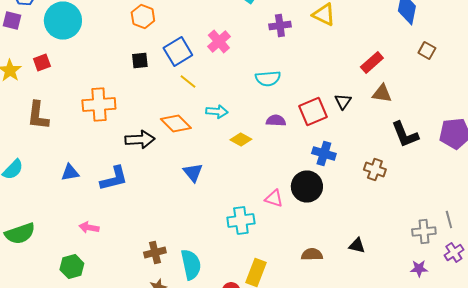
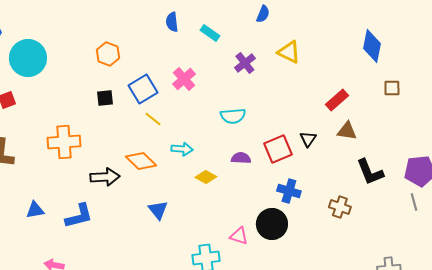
purple cross: (280, 26) -> (245, 63), turned -30
brown square: (427, 50) -> (392, 88), turned -30
gray line: (449, 220) -> (414, 202), moved

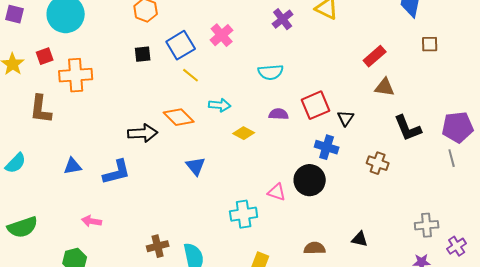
black triangle: (308, 139) -> (346, 118), moved
orange cross: (64, 142) -> (76, 75), moved

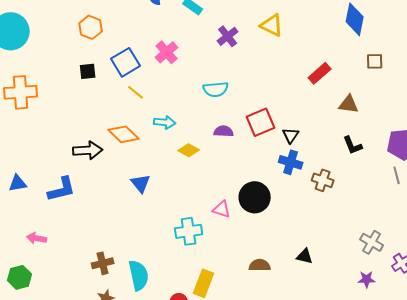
brown triangle: (385, 87) -> (349, 104), moved
black L-shape: (408, 128) -> (353, 145), size x0.7
blue cross: (327, 147) -> (291, 162), moved
gray cross: (427, 225) -> (372, 242), turned 35

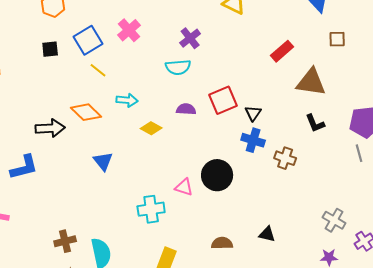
purple cross: (228, 36) -> (190, 38), moved
brown triangle: (349, 104) -> (311, 82), size x1.5

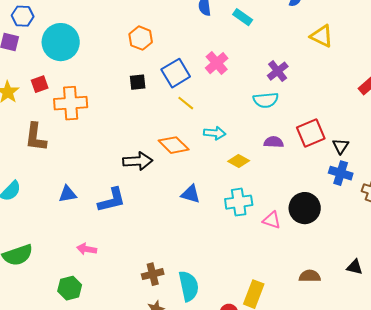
blue triangle: (103, 161) -> (191, 194), turned -35
cyan cross: (151, 209) -> (239, 202), moved

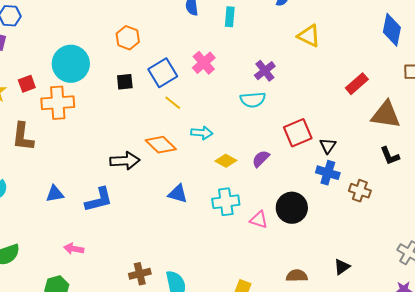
cyan rectangle: (243, 17) -> (230, 17), turned 60
cyan circle: (61, 42) -> (71, 64), moved
purple semicircle: (274, 142) -> (261, 159), moved, turned -48
black triangle: (355, 267) -> (342, 267), turned -48

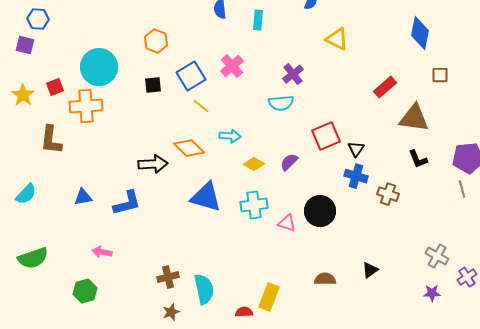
blue triangle: (178, 194) -> (206, 197), size x1.6

